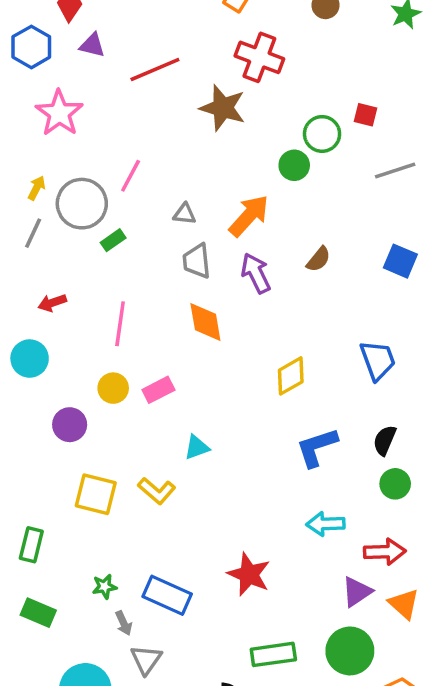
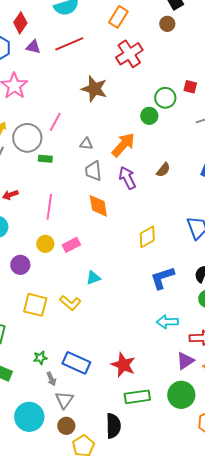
red cross: (259, 57) -> (129, 54), turned 36
red line: (155, 70) -> (69, 44), moved
brown star: (223, 108) -> (94, 89), moved
green rectangle: (113, 240) -> (45, 159), turned 40
red star: (249, 574) -> (123, 365), moved

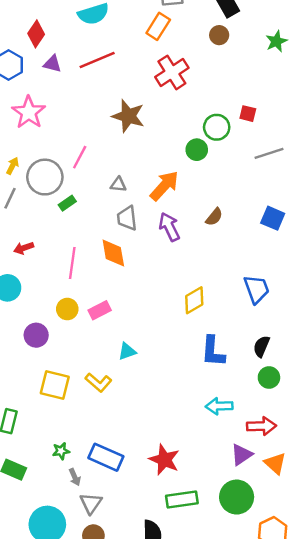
green rectangle: (45, 159) -> (67, 203), turned -40
orange diamond: (98, 206) -> (113, 253), moved
blue L-shape: (162, 278) -> (213, 351), turned -68

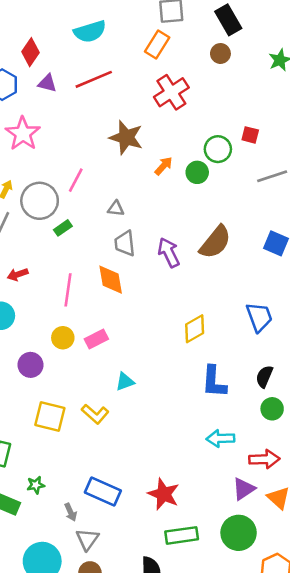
orange arrow: (164, 186) -> (164, 166), moved, size x0.6
brown semicircle: (214, 217) -> (215, 242), size x1.8
green star: (61, 451) -> (36, 485), moved

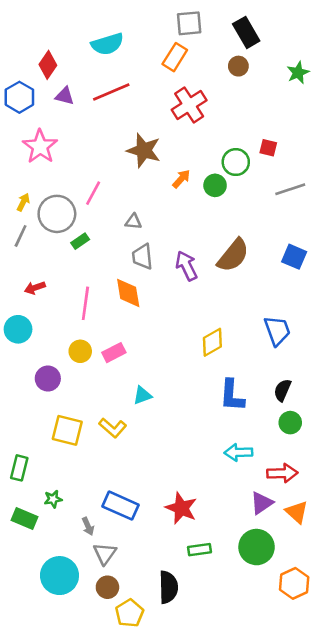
green rectangle: (182, 535) -> (199, 550), size x0.7

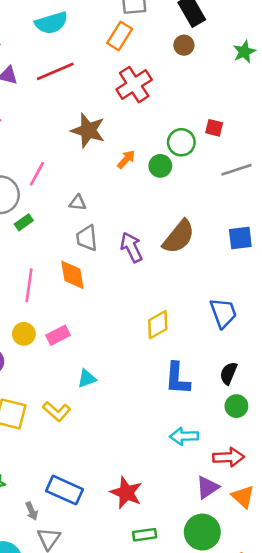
blue square: (294, 257) -> (240, 238), turned -30

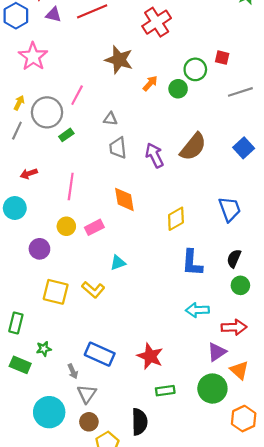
blue square: (240, 238) -> (244, 148), turned -36
orange diamond: (72, 275) -> (124, 199), moved
orange triangle: (243, 497) -> (239, 370), moved

